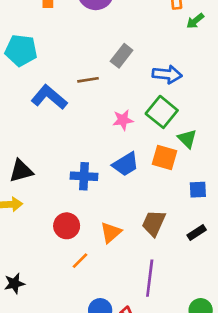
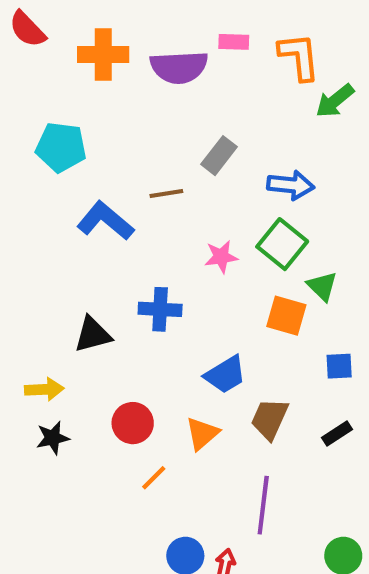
green arrow: (195, 21) -> (335, 101), size x1.4
blue trapezoid: (126, 164) -> (225, 375), moved
black triangle: (21, 171) -> (93, 335), moved
blue cross: (84, 176) -> (160, 309), moved
black star: (14, 283) -> (53, 438), moved

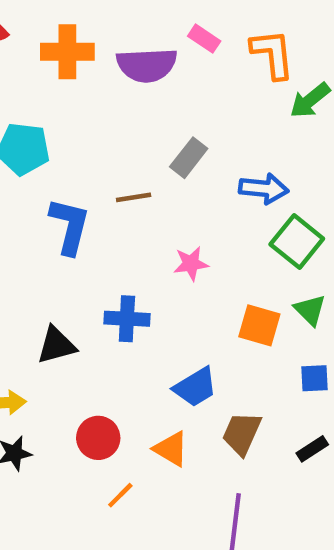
pink rectangle: (234, 42) -> (204, 39), turned 32
blue L-shape: (105, 221) -> (70, 226), turned 64
green square: (282, 244) -> (297, 242), moved
green triangle: (322, 286) -> (310, 310), moved
orange triangle: (202, 434) -> (171, 449), turned -48

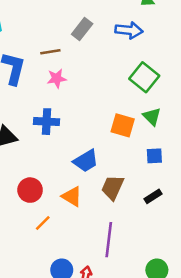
blue arrow: (264, 189) -> (129, 30), moved
pink star: (191, 264) -> (57, 78), moved

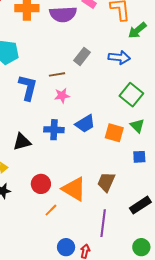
blue trapezoid: (86, 161) -> (85, 124), moved
orange triangle: (72, 196) -> (74, 189), size x1.5
black rectangle: (153, 196) -> (140, 205), moved, size x1.5

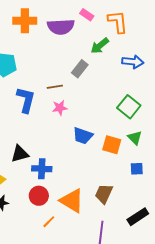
green arrow: (137, 30) -> (100, 46), moved
blue arrow: (119, 57) -> (133, 62), moved
blue trapezoid: (85, 124) -> (83, 136), turned 50
blue cross: (54, 130) -> (42, 169), moved

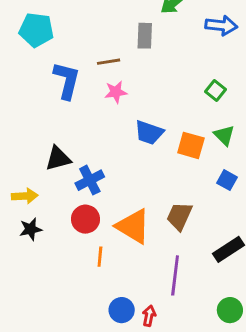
gray rectangle: (80, 69) -> (145, 36), turned -36
green square: (129, 107) -> (215, 91), size x0.6
blue cross: (42, 169) -> (90, 180), turned -30
blue square: (137, 169) -> (227, 180), turned 32
orange line: (49, 222) -> (100, 257), turned -40

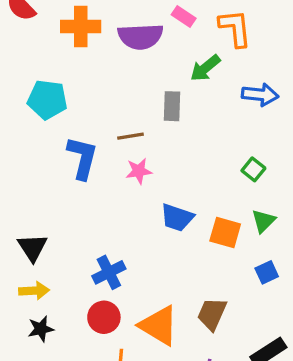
green triangle: (224, 135) -> (263, 221), turned 30
black triangle: (58, 158) -> (32, 247), moved, turned -48
blue square: (227, 180) -> (267, 272), turned 36

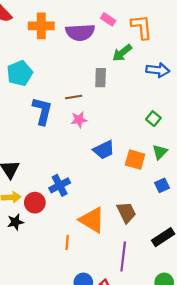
cyan pentagon: (47, 100) -> (20, 73), turned -30
blue trapezoid: (177, 218) -> (104, 150), turned -45
brown trapezoid: (212, 314) -> (126, 212), turned 130
red circle: (104, 317) -> (35, 203), moved

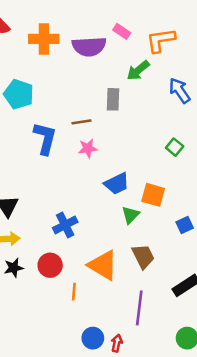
orange L-shape: (142, 27) -> (161, 40), turned -92
blue arrow: (158, 70) -> (180, 90), turned -130
cyan pentagon: (20, 73) -> (19, 94), turned -30
green triangle: (160, 152) -> (131, 215), moved
red circle: (35, 203) -> (50, 265), moved

